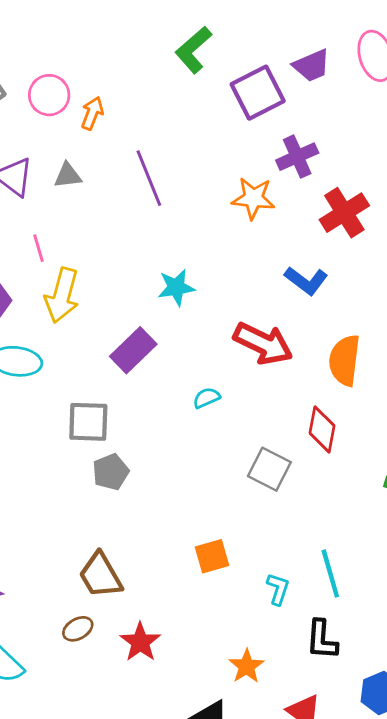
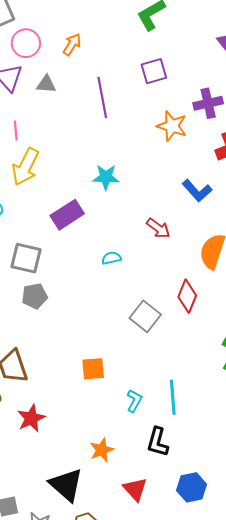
purple square: (258, 93) -> (154, 71), moved, size x0.7
pink circle: (49, 95) -> (26, 43), moved
red arrow: (263, 343) -> (158, 228), size x0.6

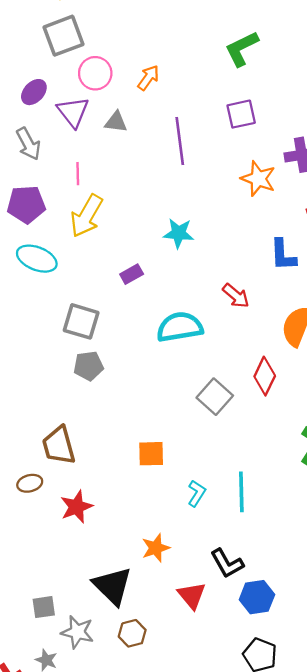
blue L-shape: (197, 191) -> (283, 255), turned 36
purple rectangle: (67, 215) -> (132, 274), size x0.6
cyan semicircle: (111, 258) -> (180, 327), size x2.0
black L-shape: (158, 442) -> (227, 563), moved, turned -48

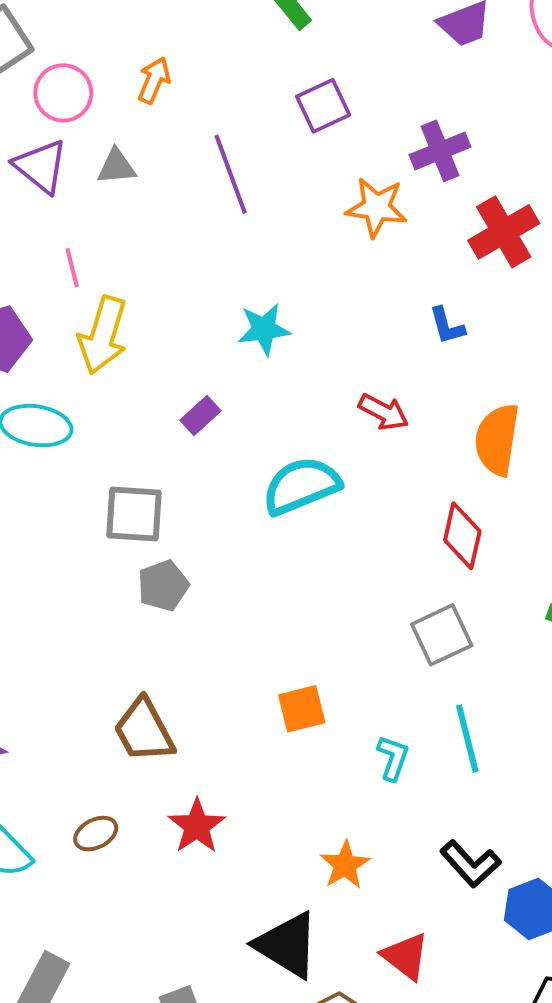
blue L-shape: (283, 255) -> (447, 326), size x0.7
gray square: (215, 397) -> (442, 635), moved, turned 36
brown ellipse: (30, 483) -> (96, 834), moved
red triangle: (192, 596) -> (406, 956), moved

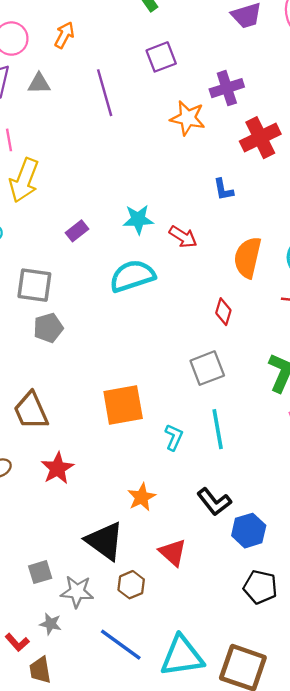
cyan star: (264, 329) -> (138, 219), moved
red diamond: (462, 536) -> (223, 312), size x0.7
orange square: (302, 709) -> (123, 405), size x1.5

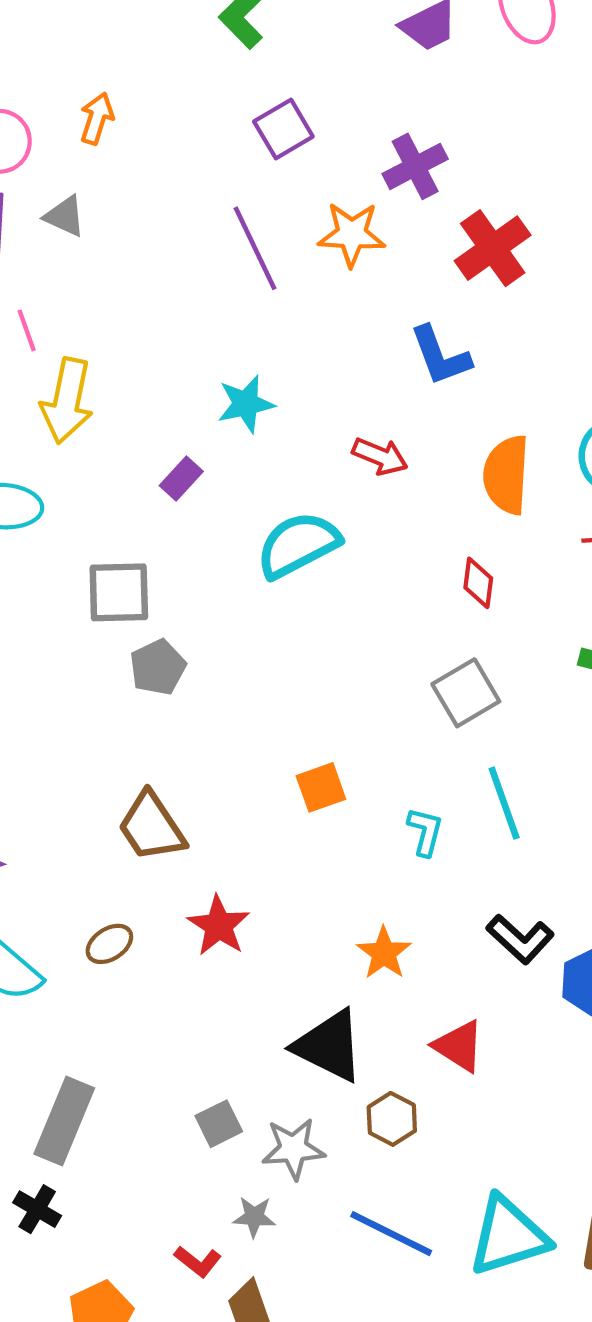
gray triangle: (39, 83) -> (65, 216), turned 35
purple line: (105, 93) -> (255, 248), moved
blue L-shape: (223, 189) -> (440, 356), size x1.5
cyan star: (138, 219) -> (246, 404), moved
orange square: (123, 405) -> (321, 787), size x0.6

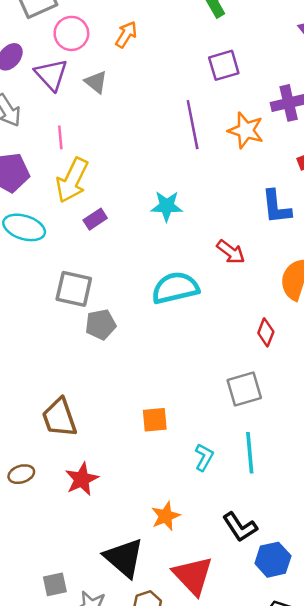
purple rectangle: (181, 478) -> (95, 219), moved
gray pentagon: (158, 667) -> (101, 325), moved
red triangle: (459, 1046) -> (193, 576), size x1.4

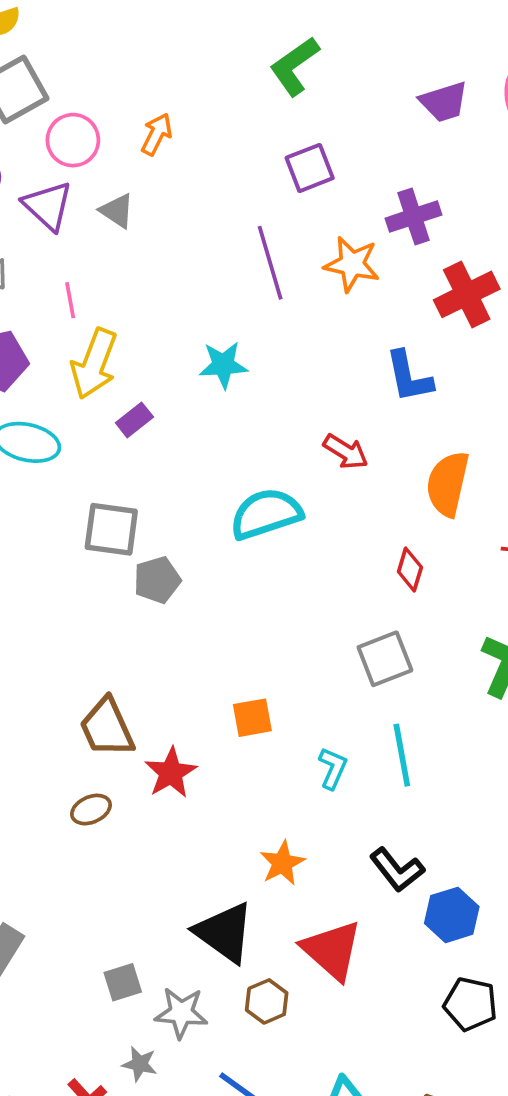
cyan star: (167, 206) -> (223, 365), moved
brown ellipse: (21, 474) -> (91, 810), moved
red star: (82, 479) -> (171, 773), moved

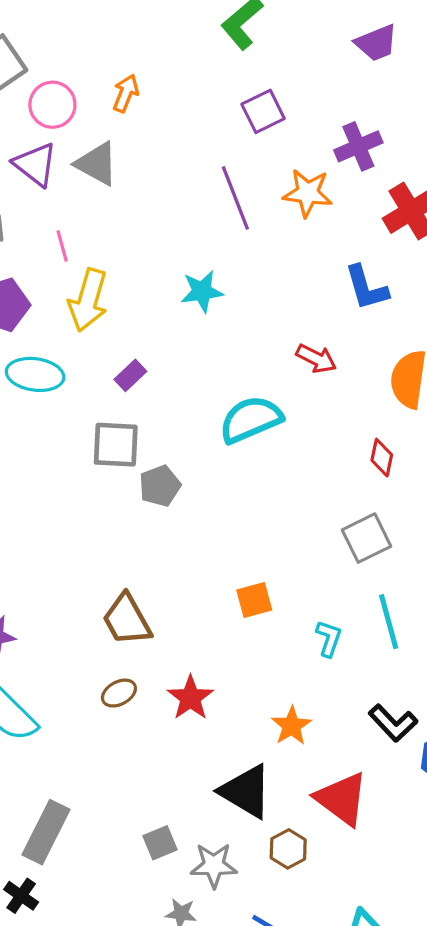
gray triangle: (117, 211) -> (97, 164), size x1.4
purple rectangle: (134, 420) -> (130, 375), moved
red star: (171, 773) -> (190, 698), moved

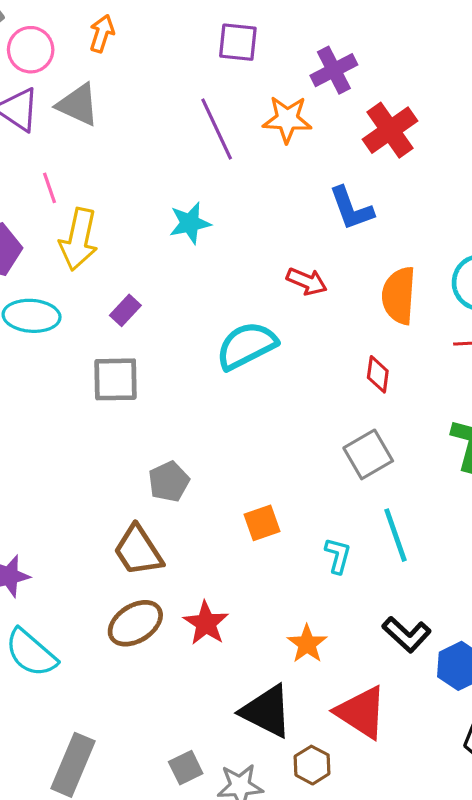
purple square: (263, 111) -> (238, 42), turned 36
gray pentagon: (160, 486) -> (169, 482), moved
brown ellipse: (119, 693) -> (135, 623), size x1.6

